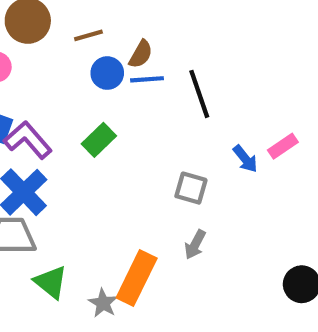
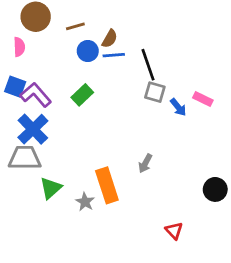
pink rectangle: (283, 146) -> (203, 99), turned 60
gray square: (191, 188) -> (155, 92), moved
orange rectangle: (137, 278) -> (107, 185), turned -44
green triangle: (51, 282) -> (51, 188), turned 40

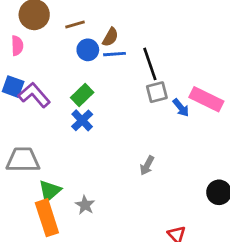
gray square: (155, 92) -> (157, 92), turned -30
pink rectangle: (203, 99) -> (206, 99), size x1.6
blue cross: (33, 129) -> (82, 120), moved, size x0.7
orange rectangle: (107, 185) -> (47, 218), moved

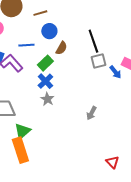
brown semicircle: (110, 37) -> (61, 48), moved
blue line: (115, 54) -> (26, 45), moved
gray star: (85, 205) -> (47, 99), moved

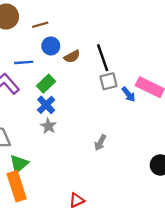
brown semicircle: (61, 48) -> (72, 57), moved, turned 32
red triangle: (112, 162) -> (77, 200), moved, turned 48

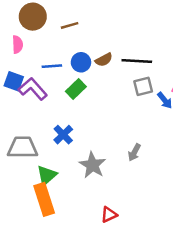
blue circle: (51, 46) -> (81, 62), moved
black line: (103, 58) -> (137, 61), turned -68
blue cross: (46, 105) -> (63, 135), moved
gray star: (48, 126) -> (92, 165), moved, size x1.5

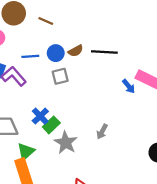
brown line: (70, 25) -> (46, 21), turned 40
gray square: (143, 86) -> (60, 76), moved
green rectangle: (76, 89) -> (51, 125), moved

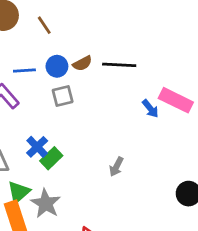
brown line: (46, 21) -> (44, 25), turned 32
gray star: (66, 143) -> (46, 203), moved

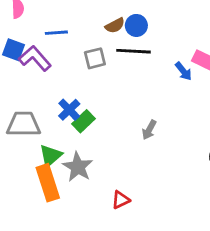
black line: (119, 65) -> (133, 51), moved
blue circle: (57, 66) -> (136, 25), moved

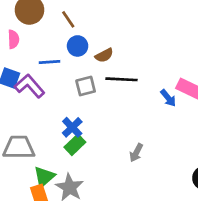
blue circle: (136, 25) -> (78, 46), moved
blue cross: (69, 110) -> (72, 127), moved

